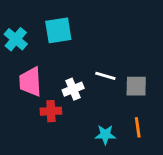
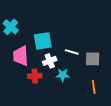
cyan square: (58, 30) -> (43, 41), moved
cyan star: (105, 135) -> (63, 75), moved

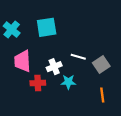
cyan square: (43, 41) -> (47, 27), moved
gray square: (93, 59) -> (101, 64), turned -35

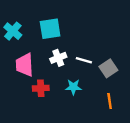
white cross: (54, 67) -> (58, 58), moved

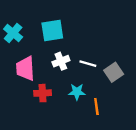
orange line: (110, 101) -> (96, 107), moved

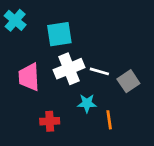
cyan cross: (13, 33) -> (15, 20), moved
white cross: (61, 61) -> (69, 69), size x1.5
red cross: (43, 93) -> (50, 121), moved

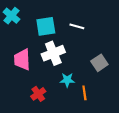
white line: (99, 71) -> (77, 26), moved
red cross: (50, 121) -> (38, 94), turned -32

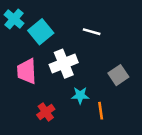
cyan square: (46, 26) -> (41, 32), moved, turned -30

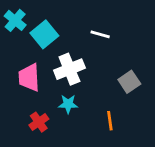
cyan star: (80, 95) -> (68, 104), moved
red cross: (46, 112) -> (39, 122), moved

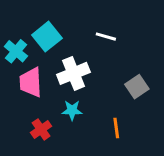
cyan cross: (15, 20) -> (16, 51), moved

